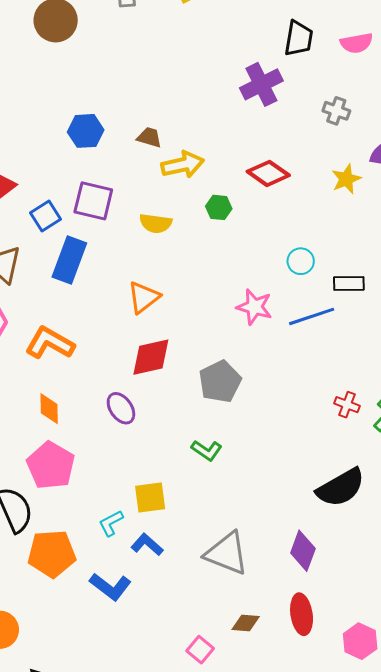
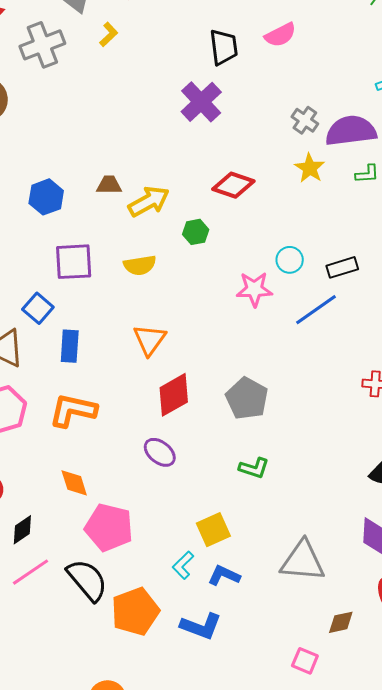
gray cross: (336, 111) -> (305, 120), moved, turned 32
blue square: (46, 216) -> (38, 308), moved
blue rectangle: (69, 260) -> (70, 346), moved, size x0.7
pink star: (254, 307) -> (254, 289), moved
orange diamond: (49, 409) -> (74, 483), moved

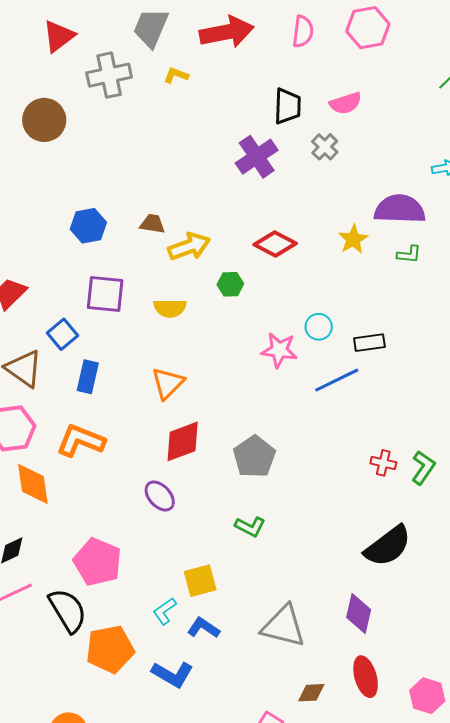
yellow L-shape: (109, 34) -> (176, 75), turned -125
gray cross: (305, 120) -> (325, 147), moved
orange diamond: (74, 483) -> (33, 484), moved, size x1.4

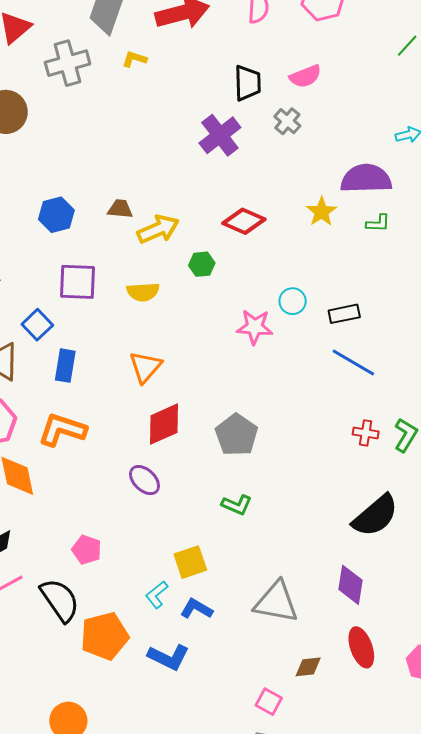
blue line: (337, 380) -> (353, 362), moved, turned 60
pink pentagon: (98, 562) -> (87, 550), size x0.6

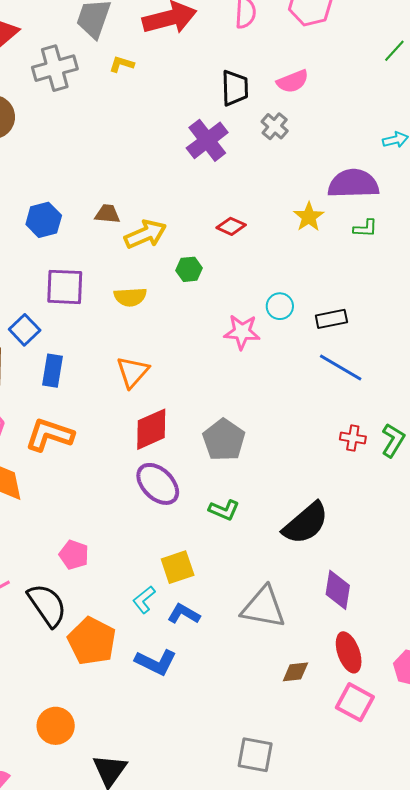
red diamond: (244, 221) -> (231, 226), size x0.7
purple ellipse: (145, 480) -> (158, 484), moved, size x1.4
black semicircle: (375, 516) -> (306, 523), moved
orange pentagon: (105, 636) -> (92, 641), turned -30
pink square: (269, 702) -> (355, 702), moved, size x1.4

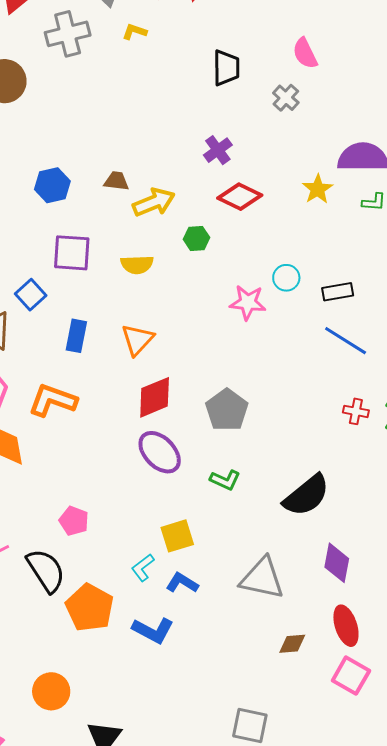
pink semicircle: (293, 81) -> (305, 53), turned 84
black trapezoid: (235, 88) -> (226, 68), moved
purple cross: (207, 140) -> (218, 150), moved, size x0.7
red diamond: (231, 226) -> (240, 197), size x1.5
blue rectangle: (52, 371) -> (76, 336), moved

